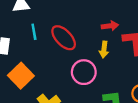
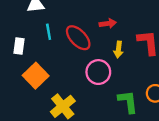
red arrow: (110, 26) -> (108, 23), moved

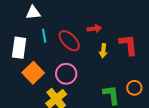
white rectangle: (19, 46) -> (19, 48), size x1.5
pink circle: (98, 72) -> (66, 74), moved

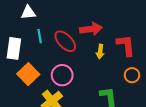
red arrow: (94, 29) -> (91, 29), size x1.5
orange circle: (134, 88) -> (132, 75), moved

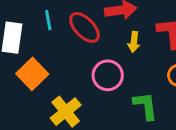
pink circle: (62, 75) -> (108, 75), moved

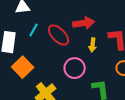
cyan line: (48, 20) -> (34, 30), turned 40

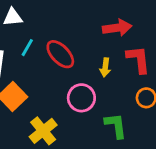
red arrow: (84, 23) -> (117, 28), moved

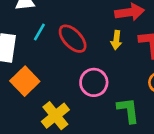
yellow arrow: (105, 67) -> (116, 40), moved

